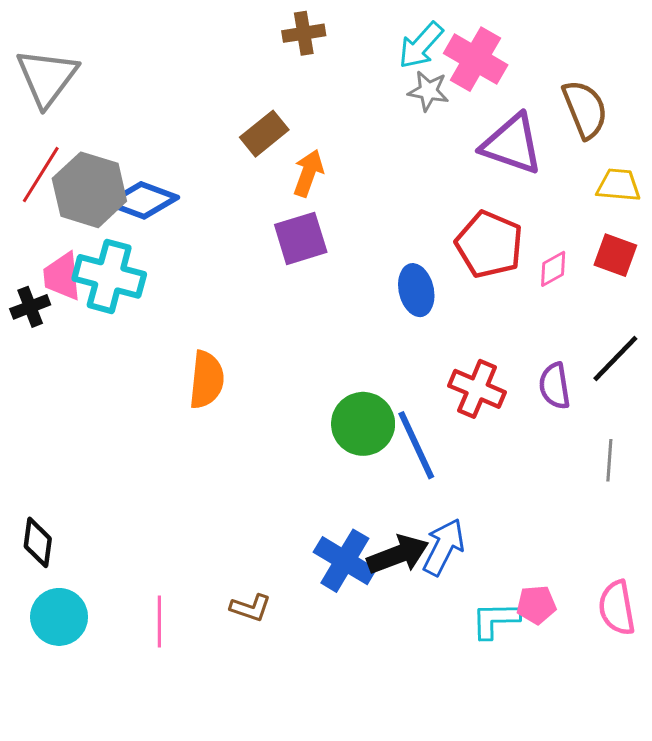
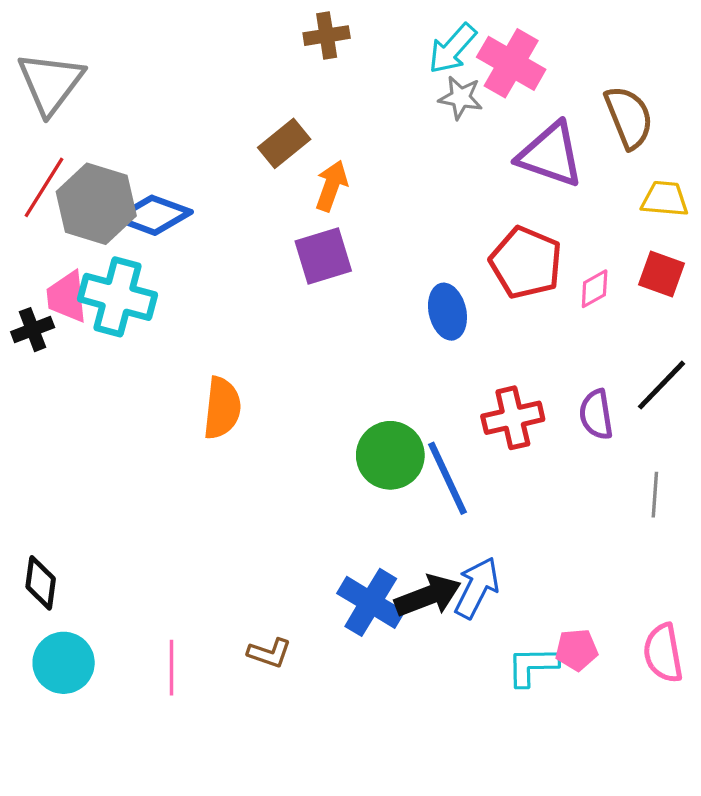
red cross: (477, 389) -> (513, 418), turned -36

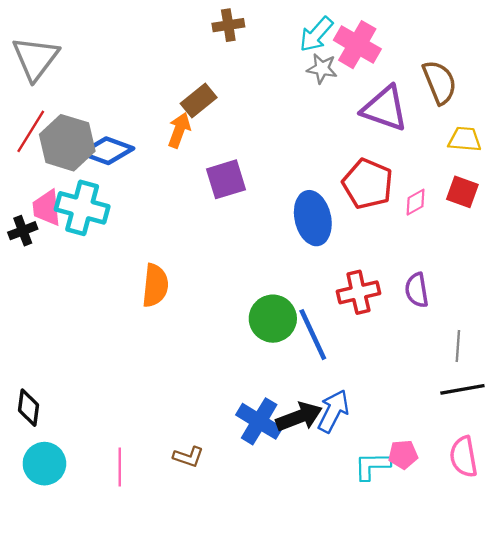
orange arrow: (332, 186) -> (179, 130), moved
blue ellipse: (447, 312) -> (313, 218), size x1.4
black line: (661, 385) -> (462, 389), moved, turned 36

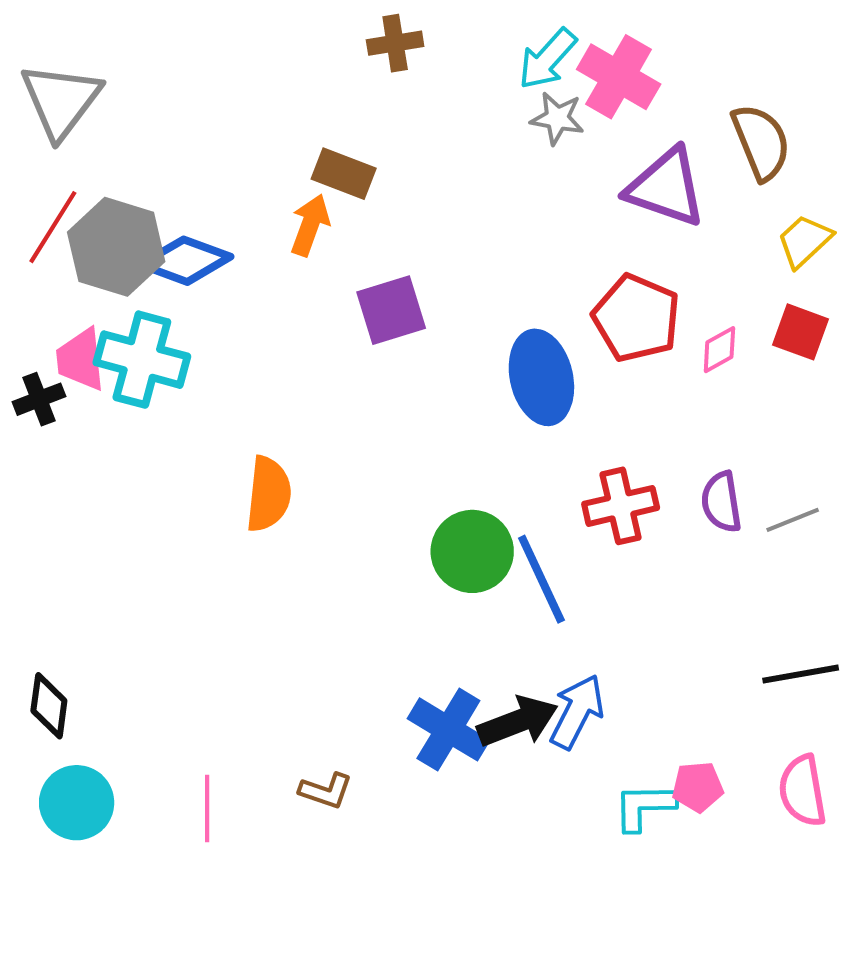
brown rectangle: (199, 100) -> (344, 174), turned 60
yellow trapezoid: (465, 139) -> (805, 241), turned -48
gray line: (458, 346) -> (793, 520), moved, turned 64

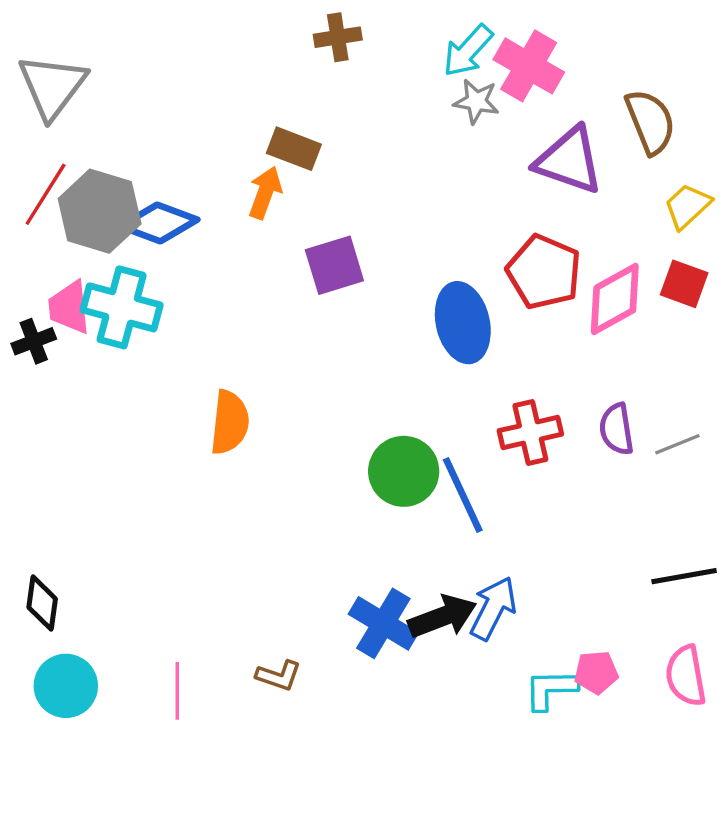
pink diamond: (719, 350) -> (615, 299), size x1.8

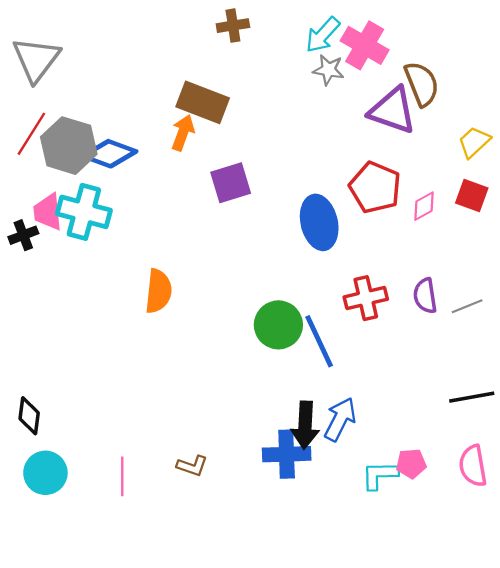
brown semicircle: (650, 122) -> (422, 84), moved
brown rectangle: (294, 149) -> (203, 102), size x1.4
pink diamond: (615, 299) -> (424, 206), size x0.6
black arrow: (443, 617) -> (305, 425), turned 114
blue cross: (383, 623) -> (287, 454), moved, turned -33

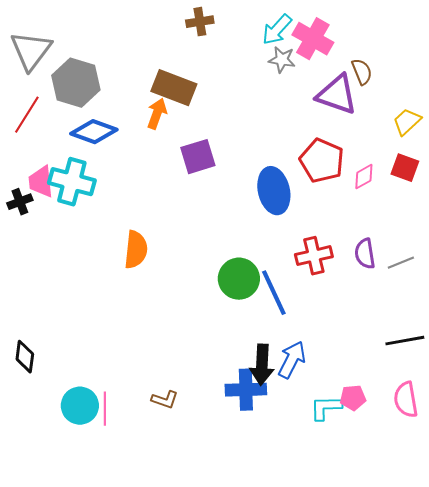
brown semicircle: (422, 84) -> (362, 72), size x0.7
gray hexagon: (69, 146) -> (76, 83), moved
cyan circle: (45, 473) -> (80, 406), moved

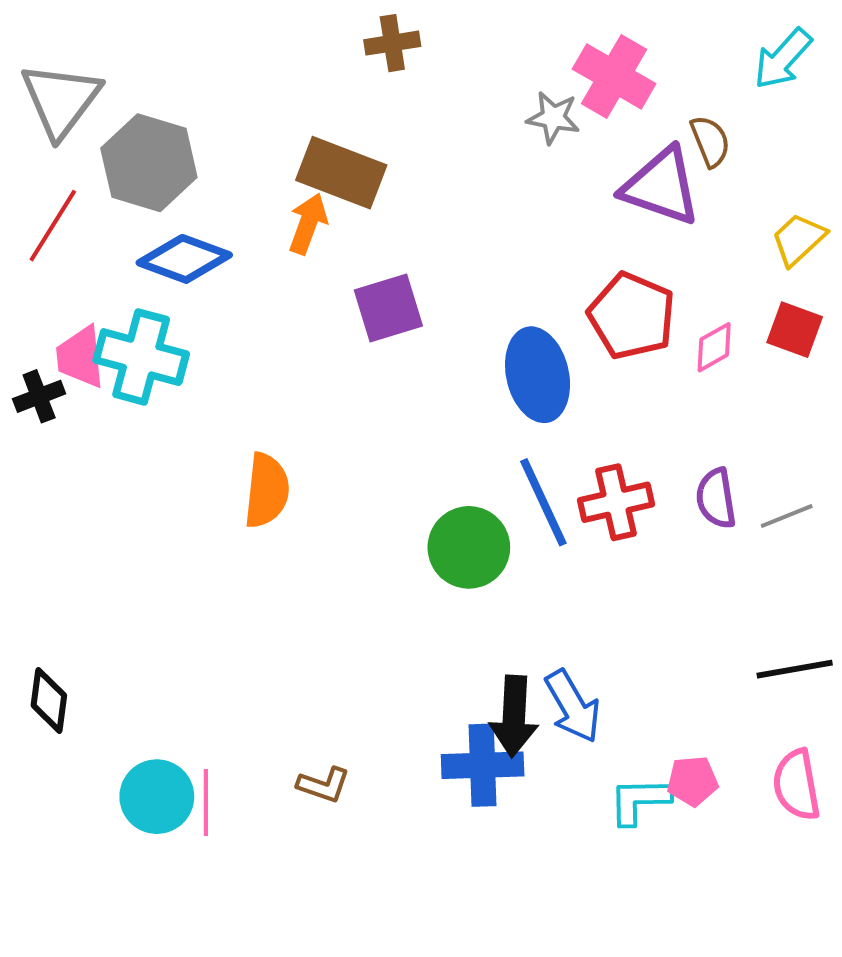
cyan arrow: (277, 30) -> (783, 59), moved
blue line: (274, 293) -> (543, 502), moved
blue arrow: (292, 360) -> (573, 706), turned 123

